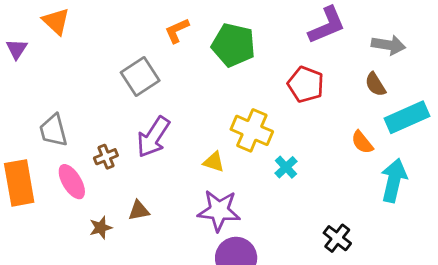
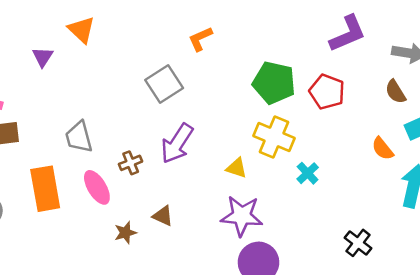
green pentagon: (233, 45) -> (274, 83), moved
brown triangle: (139, 211) -> (163, 216), turned 35

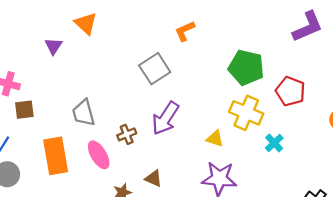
red pentagon: (327, 92) -> (290, 91), moved

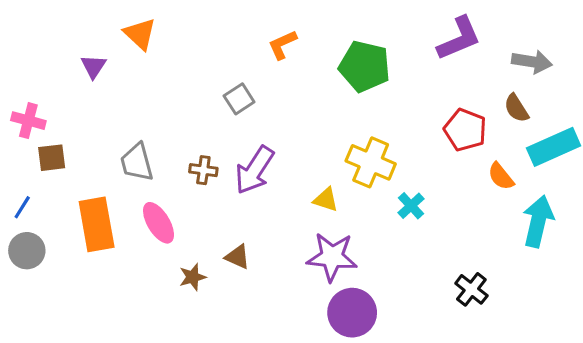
green pentagon: (246, 68) -> (365, 66), moved
gray square: (155, 69) -> (239, 99), size x0.7
red pentagon: (290, 91) -> (465, 130), moved
brown cross: (127, 134) -> (203, 170), moved, turned 30

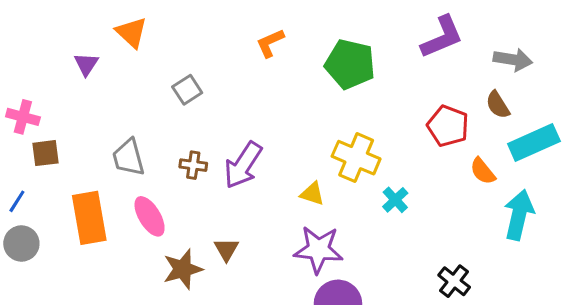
gray square: (239, 99) -> (187, 90), moved
brown triangle: (238, 257) -> (226, 250), turned 36
brown star: (193, 277) -> (183, 269), size x1.5

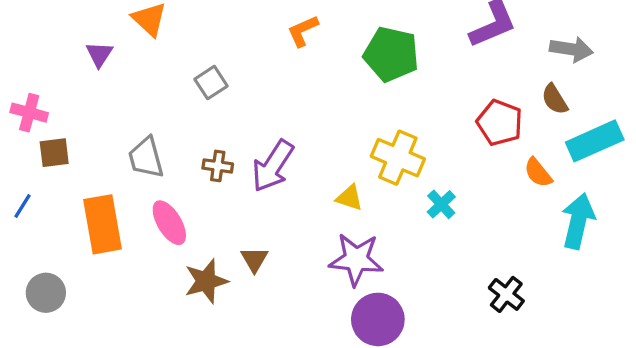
gray circle: (21, 244) -> (46, 293), moved

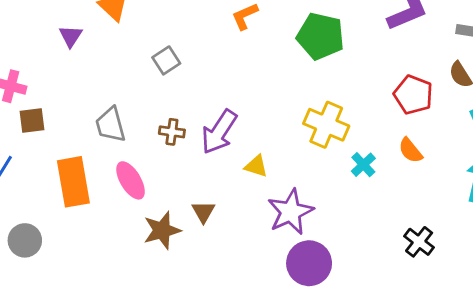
orange semicircle: (538, 173) -> (410, 150), moved
yellow triangle: (349, 198) -> (256, 166), moved
purple star: (356, 259) -> (290, 212), turned -30

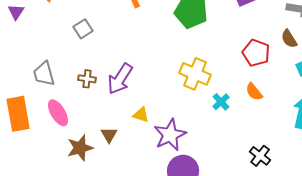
yellow triangle: (256, 166) -> (141, 115), moved

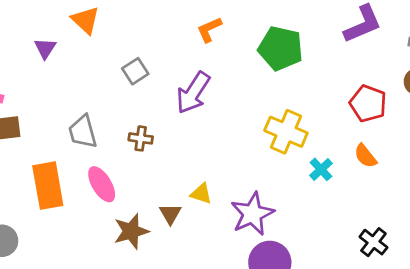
purple arrow: (120, 79) -> (193, 93), moved
yellow triangle: (141, 115) -> (201, 194), moved

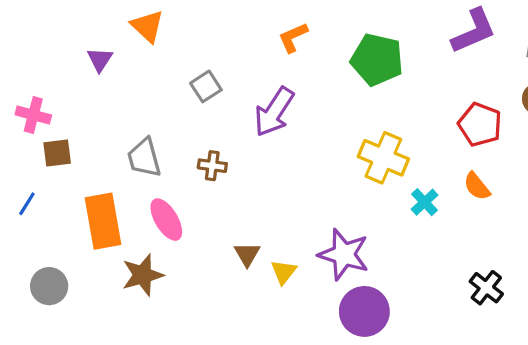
yellow triangle: (201, 194) -> (284, 272), moved, turned 50
purple star: (252, 214) -> (344, 254), turned -30
brown star: (131, 231) -> (143, 275), moved

